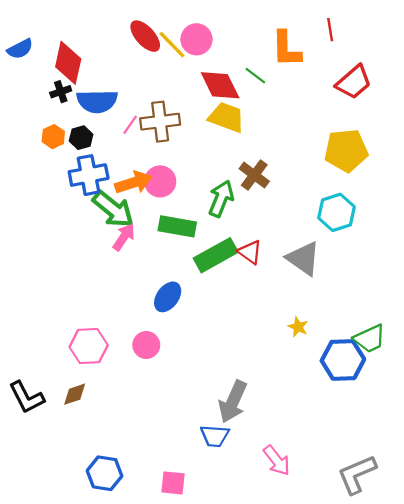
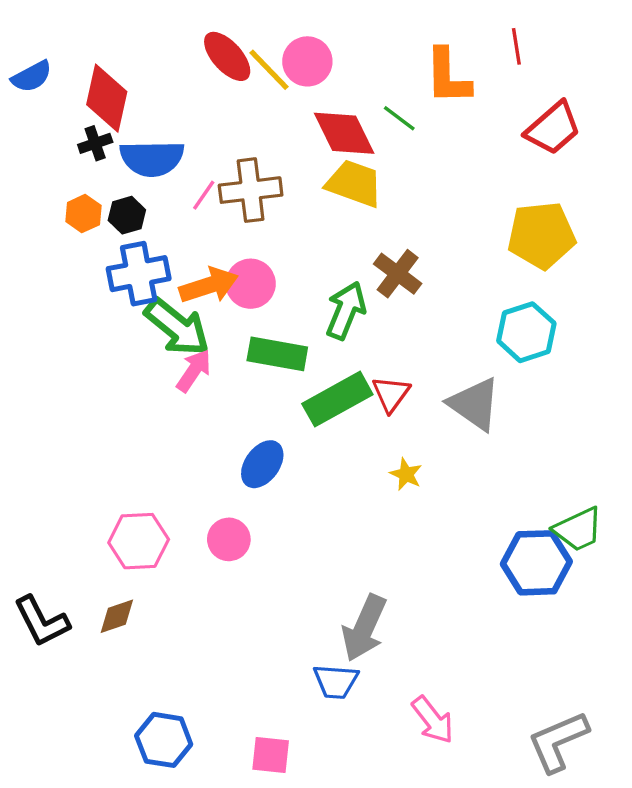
red triangle: (250, 252) -> (391, 394), turned 30
yellow star: (298, 327) -> (406, 474), moved

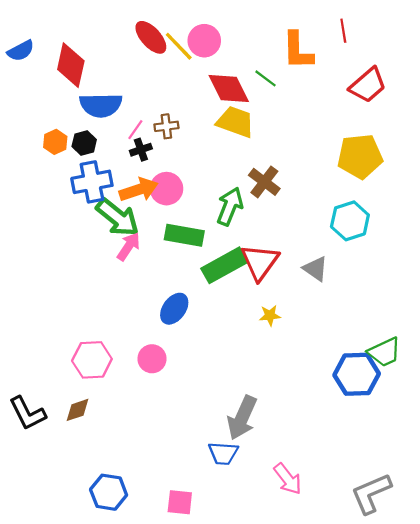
black cross: (95, 143) -> (141, 150), moved
brown cross: (251, 190) -> (166, 126), size x0.6
red triangle: (391, 394) -> (260, 262), size x1.5
gray triangle: (475, 404) -> (315, 269), size x0.7
yellow star: (406, 474) -> (270, 315), turned -30

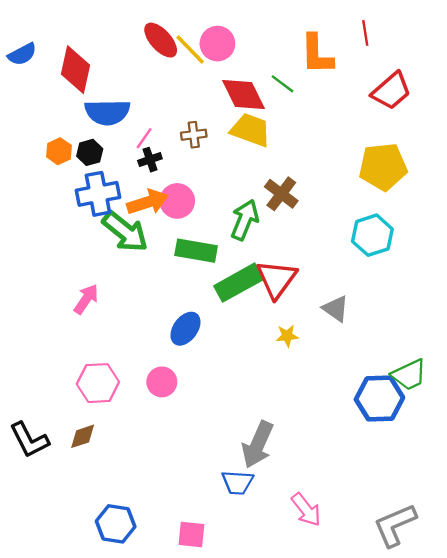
brown cross: (166, 126) -> (194, 135), moved
pink arrow: (129, 246) -> (86, 299), moved
gray triangle: (315, 269) -> (336, 309), moved

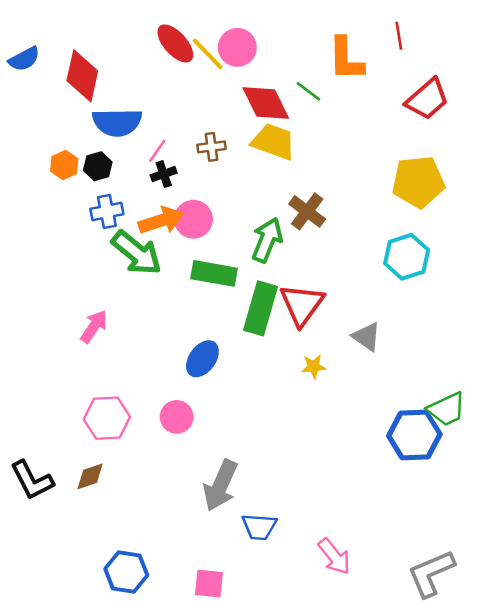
blue cross: (98, 194) -> (107, 211), size x0.7
green rectangle: (239, 283) -> (261, 308), turned -45
gray arrow: (258, 445) -> (221, 485), moved

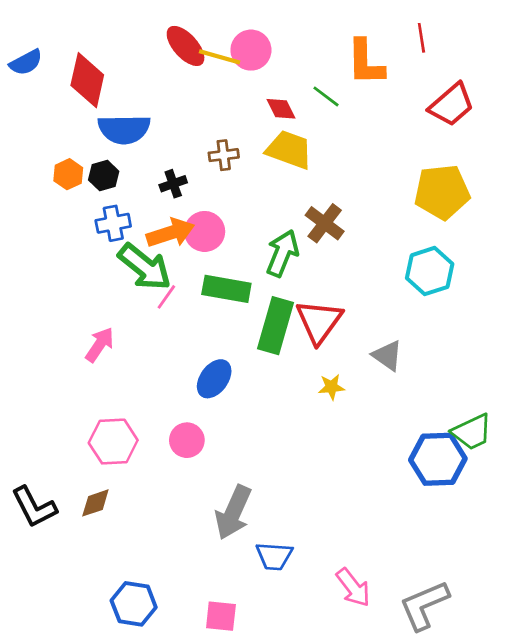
yellow line: (208, 54) -> (220, 57), turned -30
red diamond: (266, 103) -> (281, 109), size x0.6
pink line: (157, 151) -> (166, 297), moved
gray L-shape: (431, 573) -> (424, 605), moved

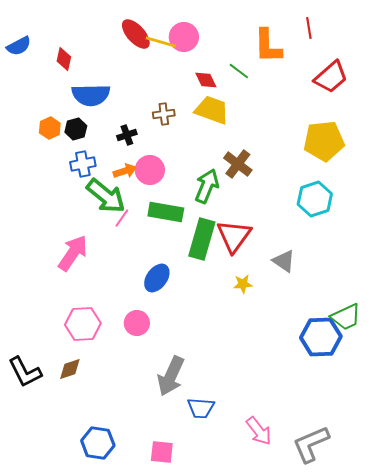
red diamond: (87, 80) -> (64, 59), size x0.6
orange arrow: (170, 233) -> (125, 171), size x0.7
pink arrow: (100, 345) -> (73, 253), size x1.4

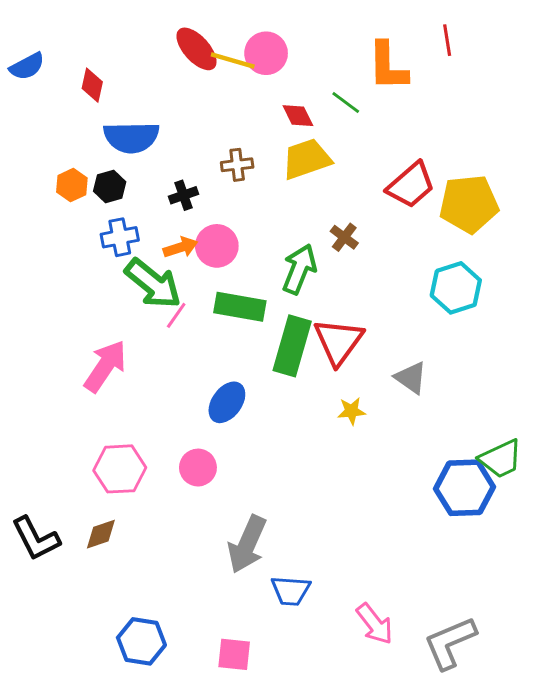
red trapezoid: (331, 77) -> (411, 185), moved
yellow trapezoid: (212, 110) -> (307, 159), turned -39
brown cross: (238, 164) -> (344, 237), size x0.7

